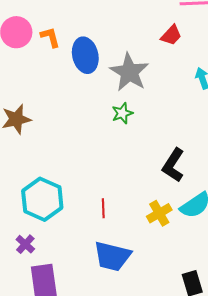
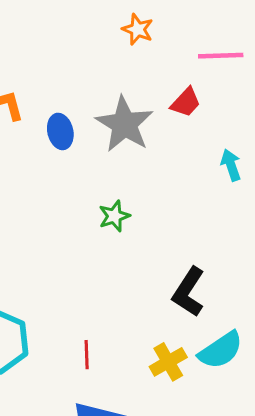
blue ellipse: (85, 55) -> (60, 131), size x0.7
gray star: (129, 72) -> (124, 124), moved

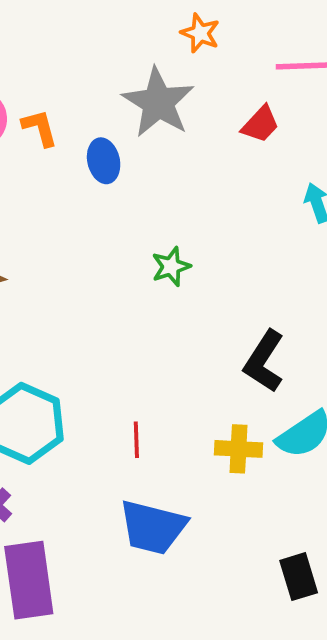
gray star: (124, 124) -> (158, 102), moved
yellow cross: (168, 362) -> (239, 449), turned 33

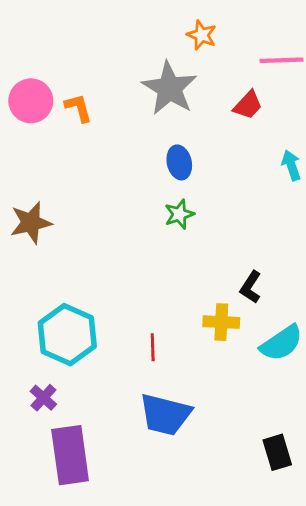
blue ellipse: (104, 161) -> (179, 162), moved
black L-shape: (264, 361) -> (251, 287), size x0.7
yellow cross: (239, 449) -> (221, 322), moved

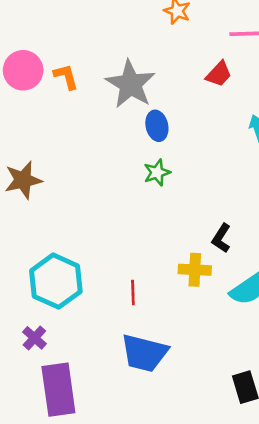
gray star: (169, 88) -> (130, 84), moved

